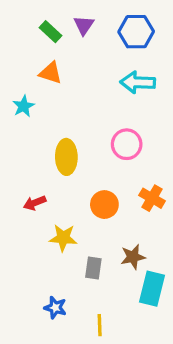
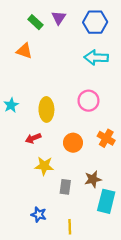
orange triangle: (50, 73) -> (24, 51), moved
cyan star: (24, 106) -> (11, 105), moved
red arrow: (35, 203) -> (33, 138), moved

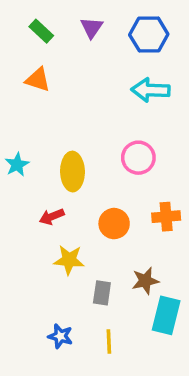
green rectangle: (35, 22) -> (41, 31), moved
orange cross: (106, 138) -> (166, 217), turned -35
yellow line: (70, 227) -> (109, 341), moved

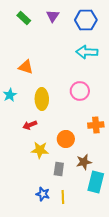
orange triangle: (38, 80) -> (26, 67), moved
orange circle: (114, 224) -> (66, 139), moved
blue star: (60, 336) -> (43, 194), moved

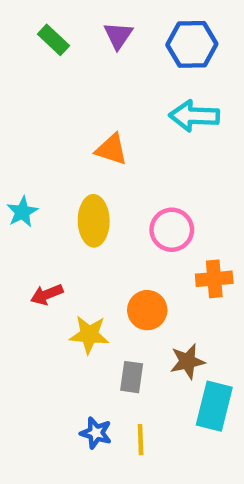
orange triangle: (26, 67) -> (112, 149), moved
pink circle: (80, 91) -> (172, 230), moved
red arrow: (30, 125) -> (47, 294), moved

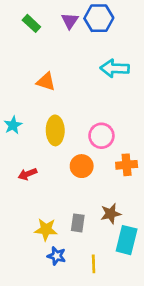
blue hexagon: (192, 44) -> (99, 18), moved
orange triangle: (112, 149) -> (46, 82), moved
orange circle: (147, 310) -> (82, 166), moved
yellow star: (89, 335) -> (46, 230), moved
yellow line: (141, 440) -> (94, 264), moved

